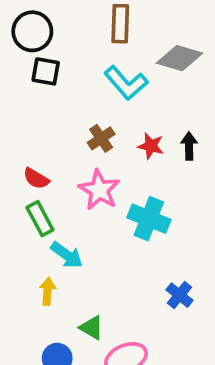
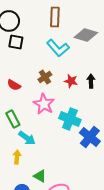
red semicircle: (36, 178) -> (14, 85), moved
blue cross: (179, 295) -> (90, 137), moved, size x1.5

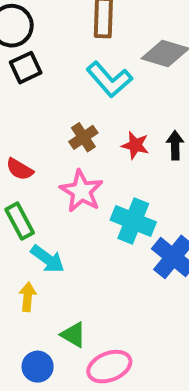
black square: (16, 42) -> (26, 68), turned -35
red semicircle: (14, 85) -> (20, 169), moved

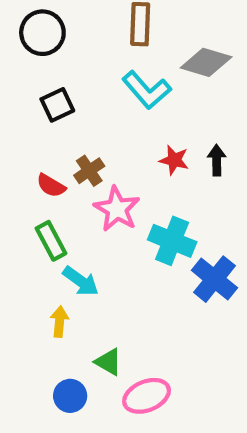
black square: (26, 68) -> (57, 105), moved
brown cross: (83, 137) -> (89, 171), moved

